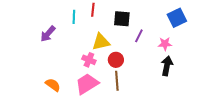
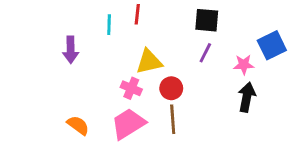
blue square: (177, 18) -> (272, 45), moved
black square: (122, 19) -> (207, 20), moved
purple arrow: (48, 34) -> (71, 50), turned -42

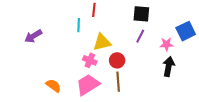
cyan line: (109, 25) -> (79, 25), moved
purple arrow: (71, 50) -> (33, 36), moved, turned 60

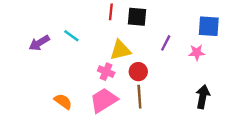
black square: (141, 14) -> (137, 17), moved
cyan line: (79, 25) -> (71, 36), moved, turned -56
blue square: (186, 31) -> (209, 26), moved, turned 30
black arrow: (169, 66) -> (203, 97), moved

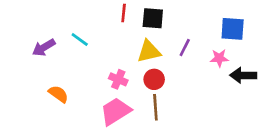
yellow triangle: (120, 50) -> (149, 51), moved
black arrow: (203, 97) -> (243, 75), moved, turned -100
orange semicircle: (63, 101) -> (58, 94), moved

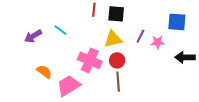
pink star: (219, 58) -> (158, 42), moved
pink cross: (118, 79) -> (90, 60), size x1.6
pink trapezoid: (116, 111) -> (69, 86), moved

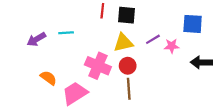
cyan line: (60, 30) -> (66, 33), turned -40
purple line: (140, 36) -> (153, 39), turned 32

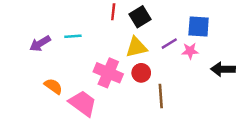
black square: (127, 15) -> (140, 17), turned -36
blue square: (193, 24) -> (199, 26), moved
brown line: (129, 89) -> (161, 96), moved
pink trapezoid: (75, 93) -> (83, 103), turned 68

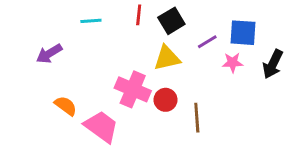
cyan line: (73, 36) -> (91, 21), moved
purple line: (169, 44) -> (207, 42), moved
black arrow: (223, 69) -> (273, 64), moved, turned -65
red circle: (141, 73) -> (165, 100), moved

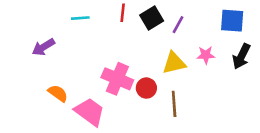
blue square: (243, 33) -> (232, 21), moved
purple line: (207, 42) -> (178, 25), moved, turned -30
yellow triangle: (167, 58) -> (174, 63), moved

